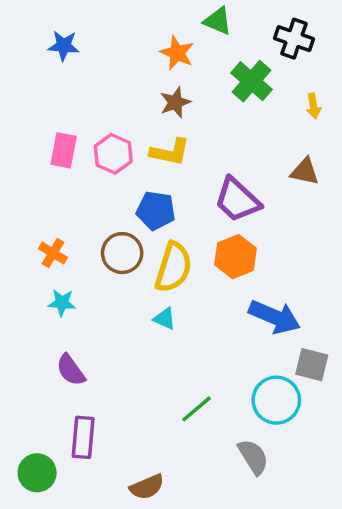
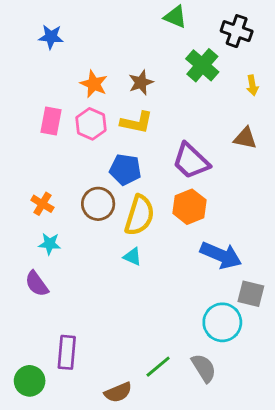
orange star: (177, 53) -> (94, 84), moved
purple semicircle: (71, 370) -> (37, 284), moved
green line: (197, 409) -> (158, 367), moved

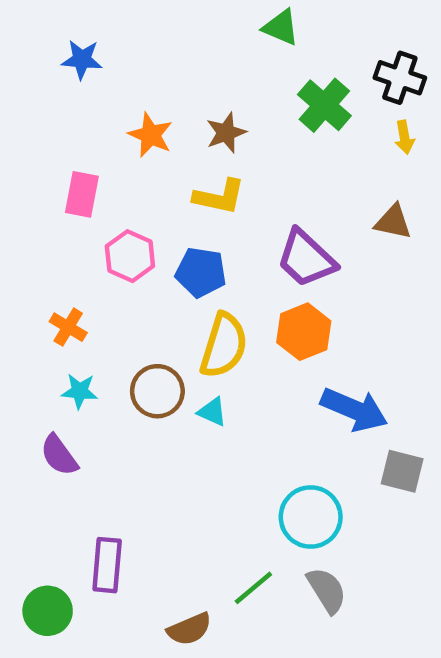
black cross: (237, 31) -> (400, 78), moved
pink hexagon: (91, 124) -> (130, 256), moved
brown circle: (98, 204) -> (157, 391), moved
cyan circle: (222, 322) -> (311, 517), moved

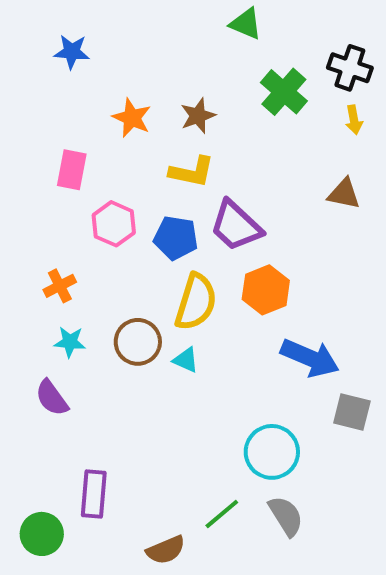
purple trapezoid: (306, 258) -> (236, 226), moved
orange cross: (68, 327) -> (60, 286), turned 32

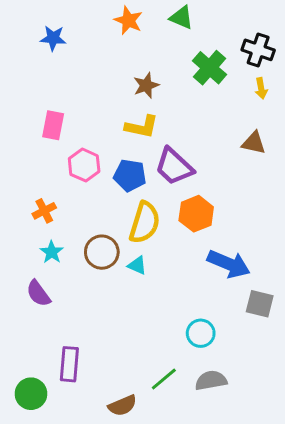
orange star: (132, 118) -> (128, 20), moved
cyan star: (70, 342) -> (52, 252), turned 30
cyan circle: (272, 452) -> (201, 333), size x0.7
gray semicircle: (286, 516) -> (211, 380), turned -68

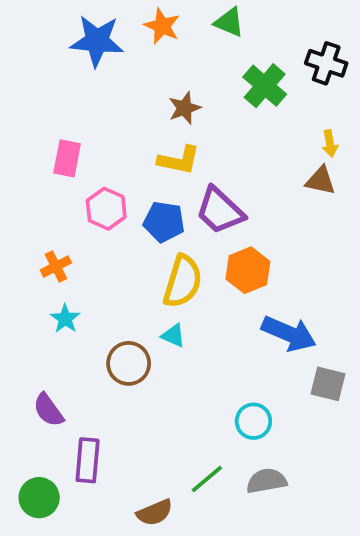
blue star: (53, 38) -> (97, 41), moved, size x1.6
yellow arrow: (261, 88) -> (330, 143), moved
brown circle: (102, 252) -> (129, 363), moved
purple semicircle: (38, 293) -> (48, 410), moved

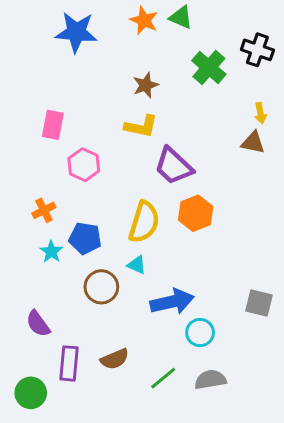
orange star: (162, 26) -> (144, 20), moved
blue pentagon: (164, 222) -> (85, 238), moved
blue arrow: (289, 334) -> (172, 302), moved, turned -36
brown semicircle: (155, 513) -> (115, 359), moved

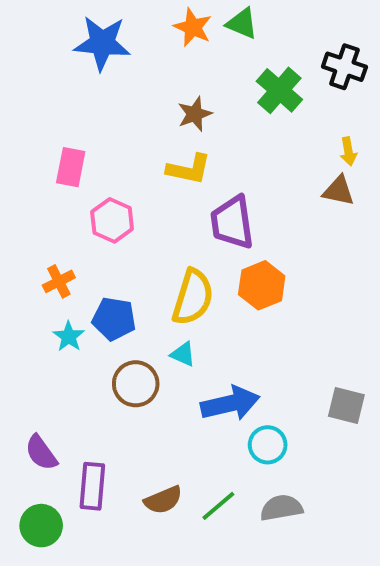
purple trapezoid: (174, 166) -> (232, 222), turned 39
purple semicircle: (38, 324) -> (41, 453), moved
brown semicircle: (115, 359) -> (163, 500), moved

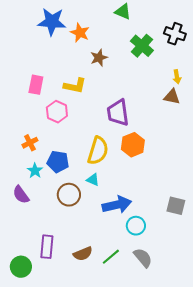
orange star: (193, 27) -> (80, 33), moved
yellow L-shape: (189, 169) -> (75, 86), moved
purple semicircle: (41, 453) -> (21, 195), moved
gray semicircle: (281, 508) -> (143, 258), turned 60

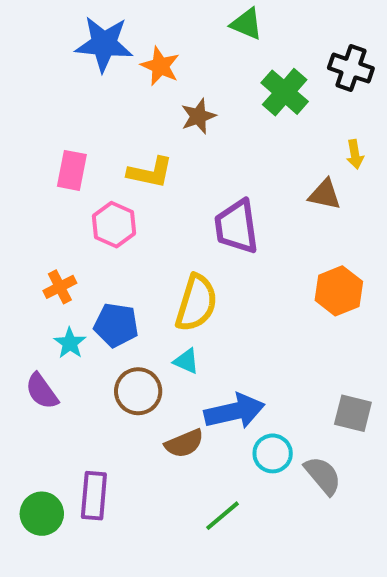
brown triangle: (172, 97) -> (325, 195), moved
orange hexagon: (133, 145) -> (339, 291), moved
brown semicircle: (83, 254) -> (184, 443), moved
gray semicircle: (143, 258) -> (323, 476), moved
green circle: (21, 267) -> (42, 514), moved

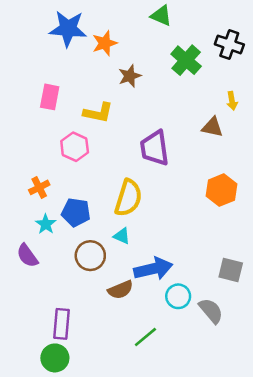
orange star: (160, 66) -> (105, 43), turned 30
pink rectangle: (72, 170) -> (50, 97), moved
green circle: (42, 514) -> (55, 358), moved

